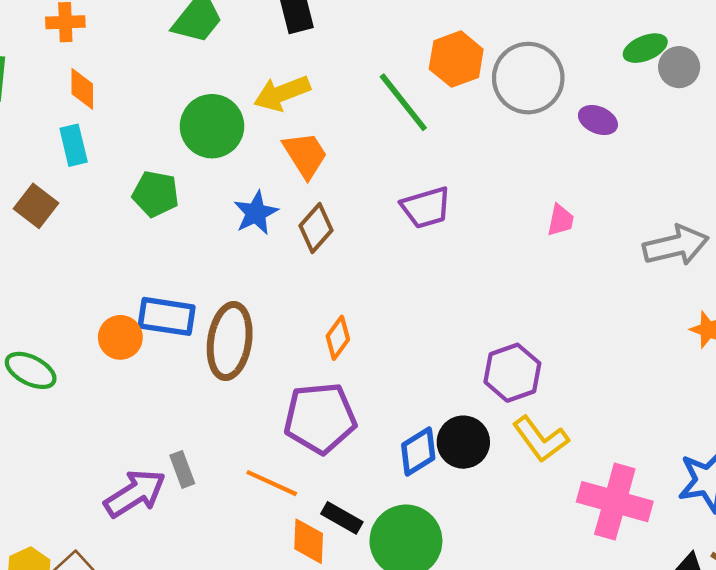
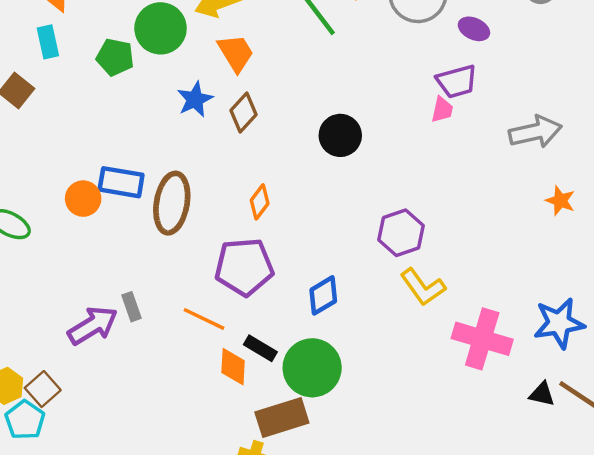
green pentagon: (156, 194) -> (115, 57), moved
purple trapezoid: (426, 208) -> (457, 81), moved
black circle: (463, 442) -> (340, 135), moved

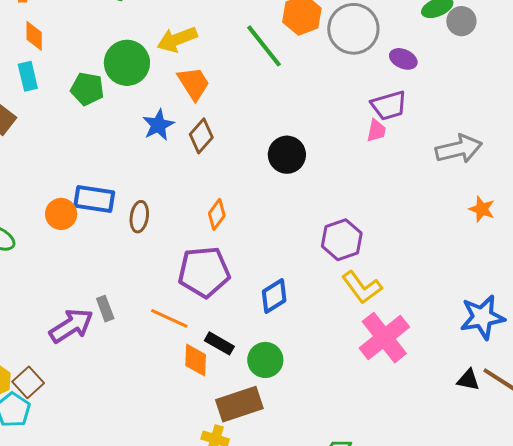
brown ellipse: (172, 203) -> (139, 217), size x0.6
pink cross: (482, 339) -> (384, 338), moved, turned 36
green circle: (312, 368) -> (265, 360), size x0.7

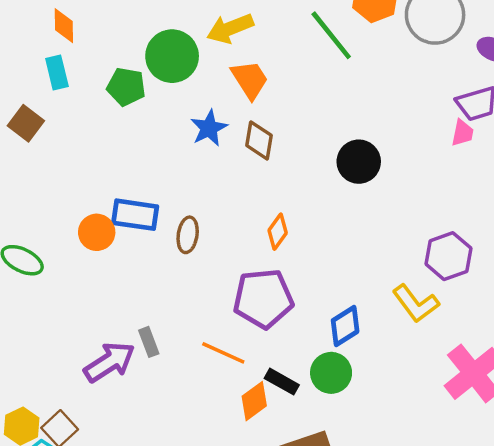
brown diamond: (201, 136) -> (259, 140), turned -32
purple hexagon: (342, 240) -> (448, 256), moved
yellow L-shape: (362, 287) -> (416, 303), moved
orange diamond: (196, 360) -> (254, 401), turned 52
green circle: (265, 360) -> (331, 373), moved

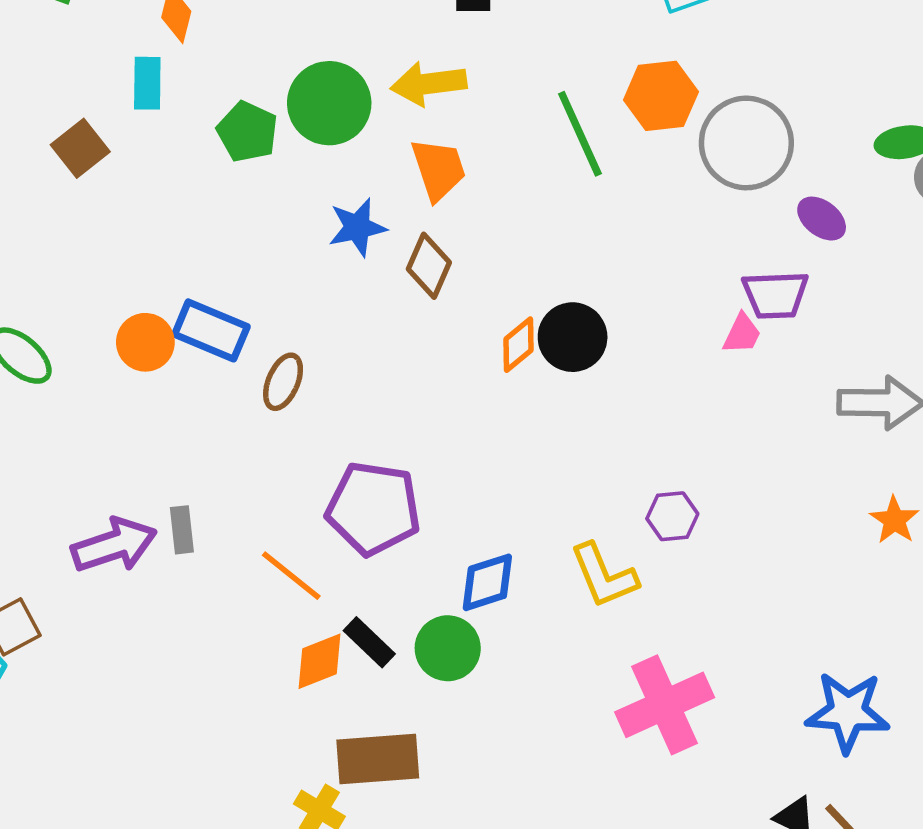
orange diamond: (278, 232) -> (518, 345), moved
purple hexagon: (448, 256) -> (672, 516), size x0.7

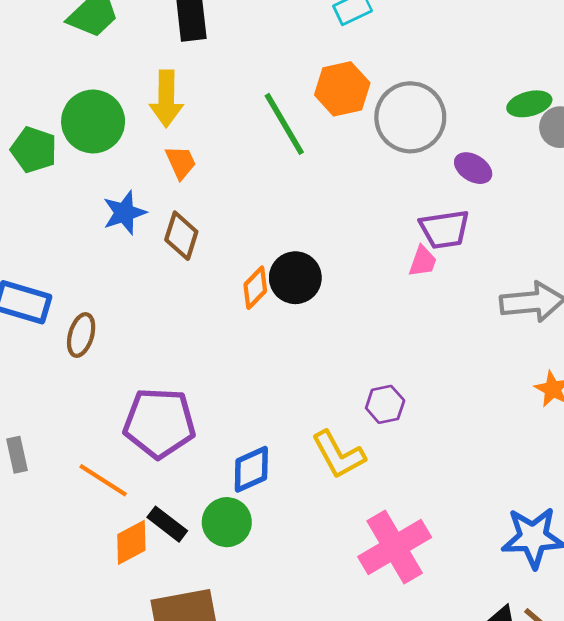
yellow arrow: (429, 84) -> (166, 99), turned -76
orange trapezoid: (438, 169) -> (181, 162), size x0.7

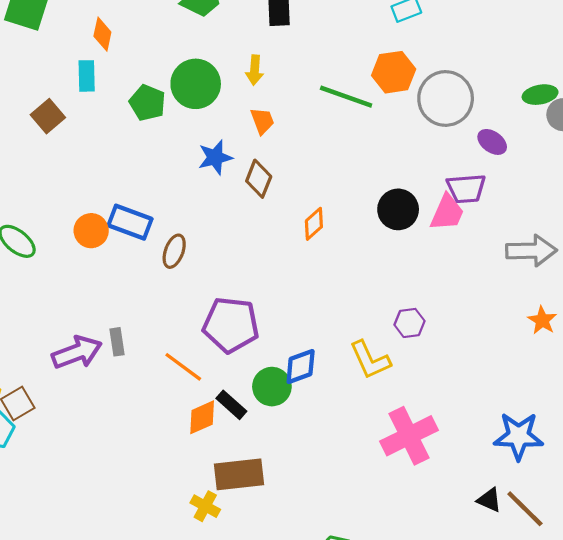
yellow arrow: (166, 99) -> (255, 70), size x0.7
green line: (284, 124) -> (346, 97), turned -44
pink trapezoid: (423, 261) -> (447, 213), size x1.5
black circle: (295, 278) -> (398, 209), moved
green circle: (227, 522) -> (272, 387), moved

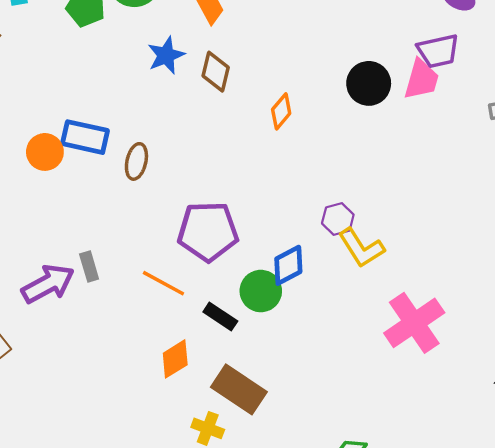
purple hexagon: (410, 323) -> (338, 219), moved
orange diamond: (202, 417) -> (175, 359), moved
brown rectangle: (239, 474) -> (239, 389), turned 48

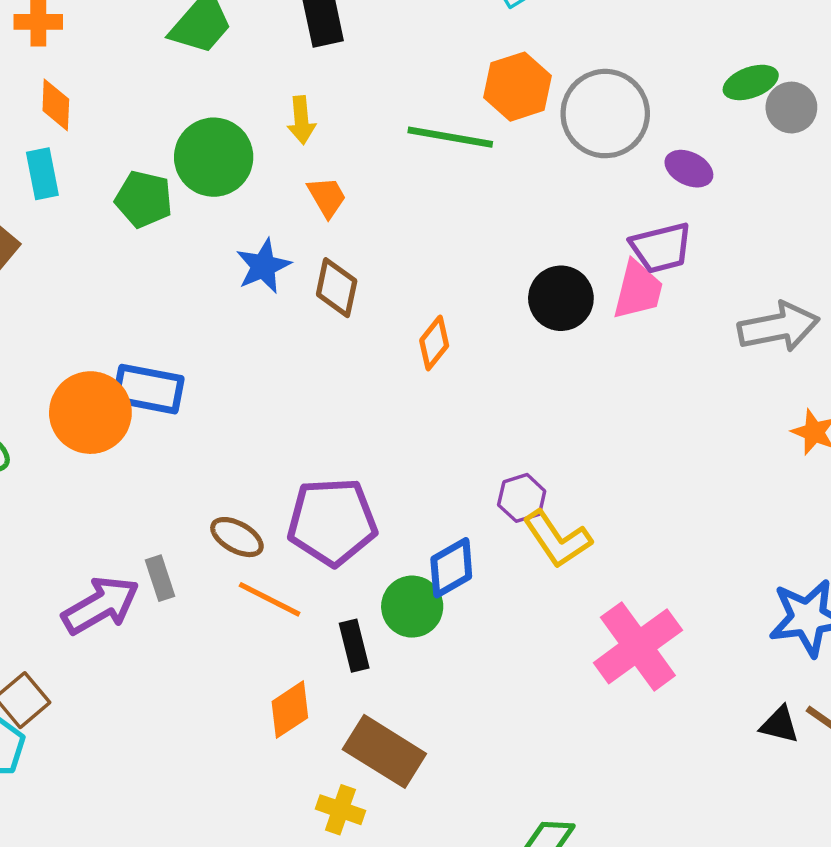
orange circle: (45, 152) -> (90, 413), size x1.5
brown ellipse: (136, 161) -> (237, 537), moved, turned -72
black rectangle: (220, 317) -> (354, 646), turned 44

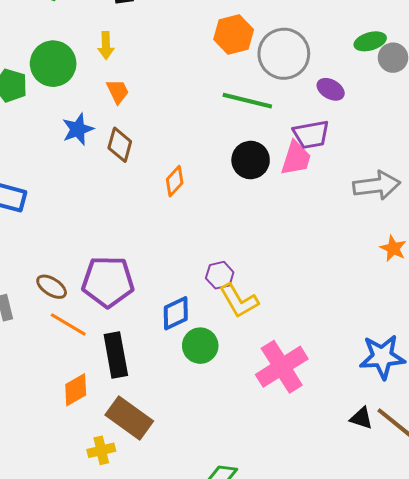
green line: (450, 137) -> (247, 101), moved
green circle: (412, 607) -> (200, 346), moved
black rectangle: (354, 646) -> (116, 355), size x1.5
yellow cross: (340, 810) -> (101, 450), turned -36

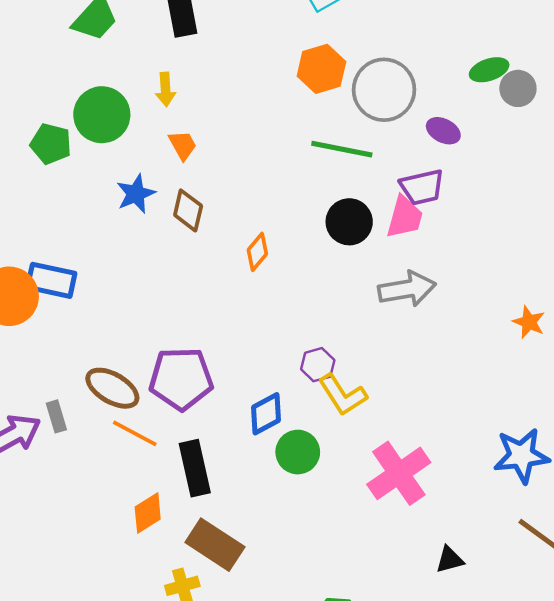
gray arrow: (377, 185) -> (407, 289), moved
brown ellipse: (52, 287) -> (112, 388), size x1.4
black triangle: (361, 418) -> (450, 560), moved, turned -30

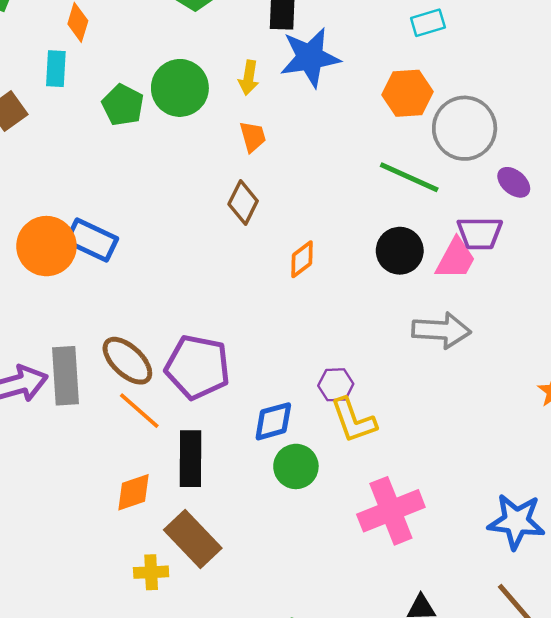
blue star: (136, 194) -> (310, 57), moved, size x1.5
gray rectangle: (56, 416) -> (66, 376), size x1.8

